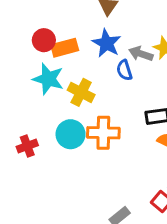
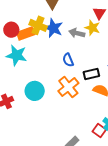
blue semicircle: (124, 70) -> (68, 60), moved
yellow cross: (81, 92) -> (38, 25), moved
orange cross: (103, 133) -> (68, 87), moved, turned -35

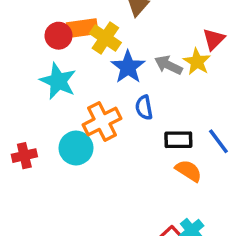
blue star: (53, 28) -> (128, 67), moved
orange rectangle: (26, 33) -> (82, 28), moved
orange cross: (68, 87) -> (102, 122), moved

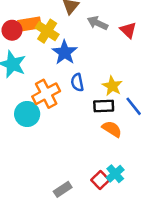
red triangle: (214, 39) -> (128, 30), turned -30
yellow star: (197, 62) -> (112, 86), moved
gray arrow: (168, 65) -> (98, 23), moved

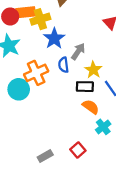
gray arrow: (98, 23) -> (78, 51), moved, turned 96
yellow cross: (47, 31) -> (40, 19), turned 36
cyan cross: (115, 174) -> (103, 127), moved

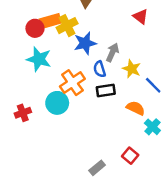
blue star: (54, 38) -> (85, 43), turned 30
black rectangle: (85, 87) -> (106, 91), moved

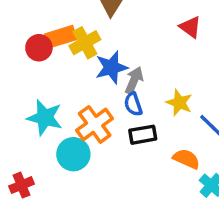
gray arrow: (112, 52) -> (134, 80), moved
cyan star: (39, 59) -> (45, 118), moved
red cross: (23, 113) -> (22, 185), moved

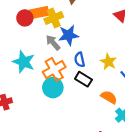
gray arrow: (134, 80) -> (53, 43), moved, turned -70
black rectangle: (143, 135) -> (83, 79), turned 35
cyan circle: (73, 154) -> (53, 88), moved

